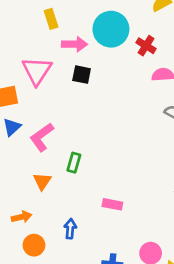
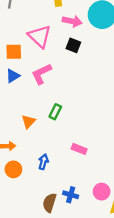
pink triangle: (37, 71) -> (40, 36), turned -30
pink L-shape: (42, 137) -> (41, 74), moved

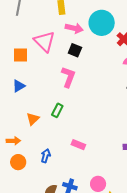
pink L-shape: (41, 74) -> (68, 77), moved, turned 135
blue triangle: (13, 76) -> (19, 86), moved

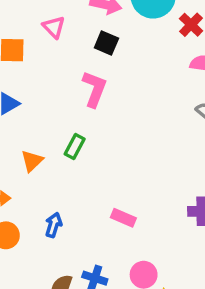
pink triangle: (44, 41) -> (54, 27), size x0.6
pink rectangle: (78, 145) -> (123, 218), moved

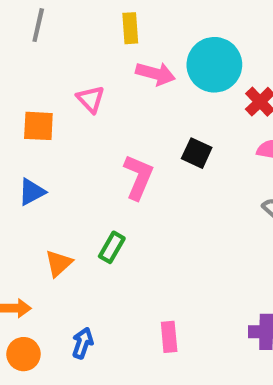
black square: (106, 43) -> (197, 153), moved
pink rectangle: (123, 218) -> (169, 337), turned 60

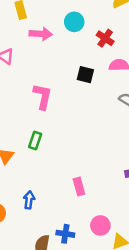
cyan circle: (214, 65) -> (74, 22), size x0.6
black square: (197, 153) -> (85, 75), moved

